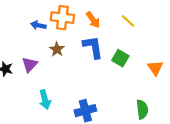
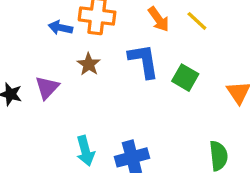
orange arrow: (93, 20) -> (159, 19), moved
cyan arrow: (45, 100) -> (85, 151), moved

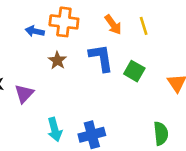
yellow line: (197, 21) -> (144, 26), turned 30
purple triangle: (47, 88) -> (24, 94), moved

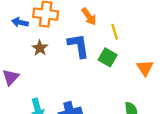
yellow line: (144, 26) -> (115, 32), moved

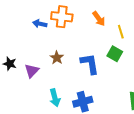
blue L-shape: (78, 46) -> (90, 64), moved
brown star: (40, 48) -> (57, 58), moved

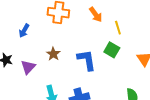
blue arrow: (40, 24) -> (24, 31), moved, turned -72

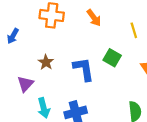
yellow line: (118, 28) -> (134, 30), moved
purple triangle: (28, 67) -> (25, 84), moved

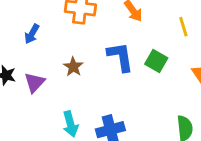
blue L-shape: (84, 69) -> (120, 57), moved
purple triangle: (25, 84) -> (35, 82), moved

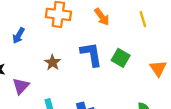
yellow line: (183, 27) -> (143, 19), moved
purple triangle: (35, 82) -> (21, 86), moved

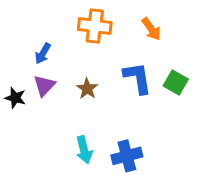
purple triangle: (21, 86) -> (44, 86), moved

